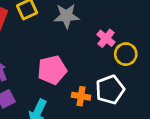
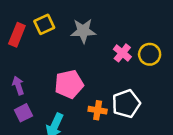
yellow circle: (126, 54) -> (150, 54), moved

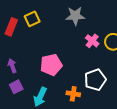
gray star: (83, 31) -> (75, 16), moved
orange cross: (98, 110) -> (73, 94), moved

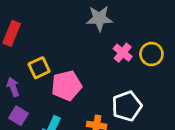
yellow square: (32, 19) -> (39, 68), moved
purple square: (16, 87) -> (18, 116), turned -32

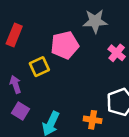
pink pentagon: (66, 86) -> (65, 45), moved

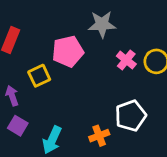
orange cross: (93, 120) -> (99, 136), turned -30

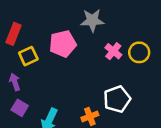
yellow square: (39, 76) -> (28, 56), moved

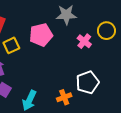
yellow circle: (139, 52) -> (106, 31), moved

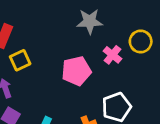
pink pentagon: (41, 35) -> (76, 71), moved

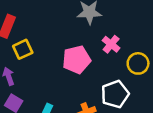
yellow circle: (141, 41) -> (138, 63), moved

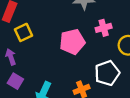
pink cross: (111, 44) -> (104, 28), turned 35

